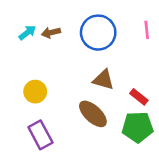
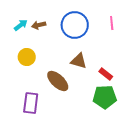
yellow circle: (35, 92) -> (27, 57), moved
brown ellipse: (93, 114) -> (58, 81), moved
purple rectangle: (40, 135) -> (31, 103), turned 35

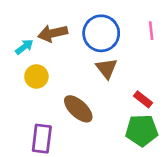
cyan arrow: (21, 25) -> (24, 47), moved
brown arrow: (39, 25) -> (53, 33), size x1.5
brown triangle: (79, 61) -> (107, 68), moved, turned 36

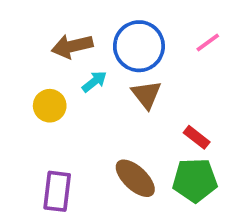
pink line: (151, 31) -> (208, 42), turned 60
cyan arrow: (24, 47) -> (94, 82), moved
brown ellipse: (78, 109) -> (135, 178), moved

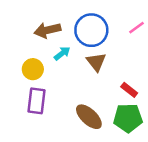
purple rectangle: (57, 191) -> (36, 101), moved

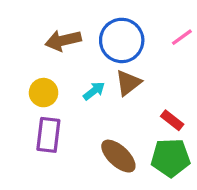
cyan arrow: (62, 53) -> (94, 91), moved
brown triangle: (96, 62) -> (128, 83), turned 30

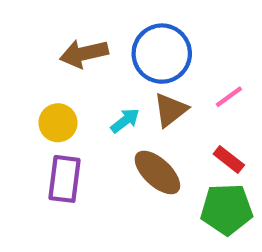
pink line: (182, 37) -> (229, 97), moved
brown ellipse: (118, 156) -> (157, 172), moved

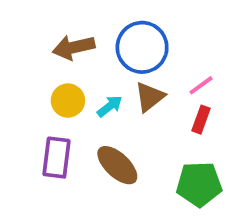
yellow circle: (58, 123) -> (68, 101), moved
red rectangle: (229, 160) -> (201, 120), moved, turned 72
brown ellipse: (157, 172) -> (117, 165), moved

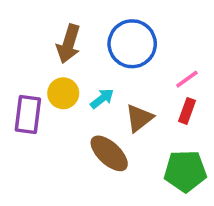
brown arrow: (74, 47) -> (69, 44), turned -60
brown triangle: (150, 97) -> (139, 118), moved
purple rectangle: (57, 158) -> (28, 114), moved

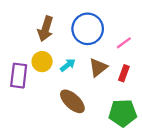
pink line: (187, 79) -> (124, 43), moved
brown triangle: (139, 118) -> (98, 67), moved

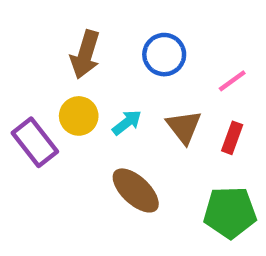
blue circle: (88, 29) -> (164, 55), size x0.7
brown triangle: (98, 67) -> (184, 127), turned -30
purple rectangle: (19, 76) -> (35, 142), turned -45

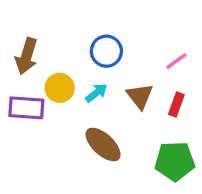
brown arrow: (85, 55) -> (26, 56), moved
blue circle: (164, 55) -> (106, 51), moved
purple rectangle: (35, 142) -> (26, 108), turned -48

